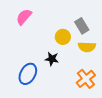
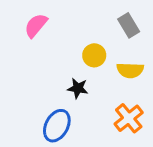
gray rectangle: (82, 26) -> (129, 25), moved
blue ellipse: (28, 74) -> (57, 126), moved

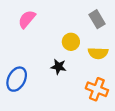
orange cross: (129, 118) -> (97, 89), turned -30
blue ellipse: (57, 126) -> (17, 79), moved

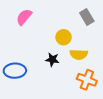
yellow semicircle: (98, 53) -> (79, 54), moved
blue ellipse: (17, 79) -> (15, 71), turned 60

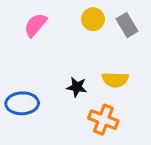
yellow circle: (64, 37) -> (93, 19), moved
orange cross: (87, 80) -> (103, 120), moved

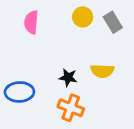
pink semicircle: (35, 25) -> (31, 22), turned -35
orange cross: (103, 120) -> (71, 108), moved

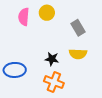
yellow circle: (83, 17) -> (47, 13), moved
gray rectangle: (113, 22) -> (78, 28), moved

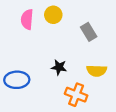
yellow semicircle: (78, 54) -> (97, 71), moved
orange cross: (54, 82) -> (76, 95), moved

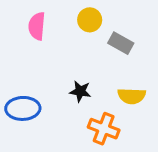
yellow circle: (53, 15) -> (90, 20), moved
gray rectangle: (89, 32) -> (121, 43), turned -30

